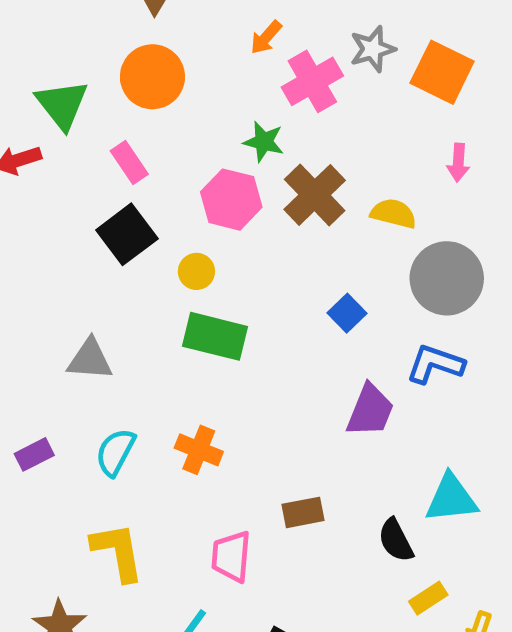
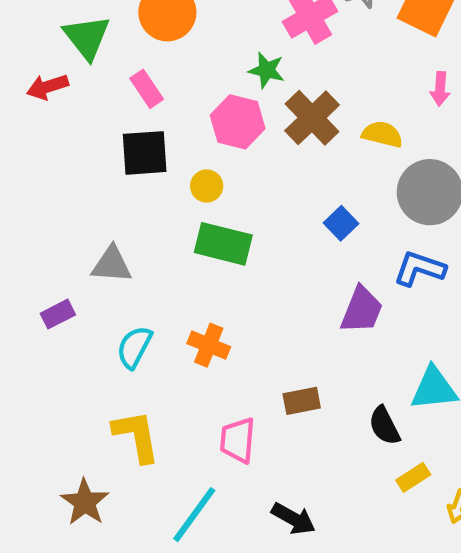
black square: (127, 234) -> (145, 153), turned 33
purple rectangle: (34, 454) -> (58, 314), moved

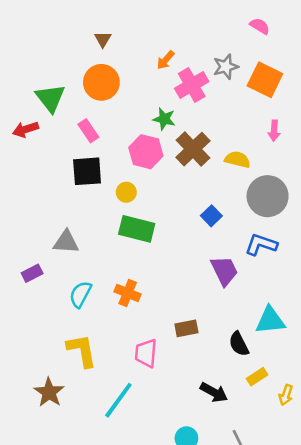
purple trapezoid: (362, 310) -> (224, 271), turned -48
black arrow: (293, 519) -> (214, 392), moved

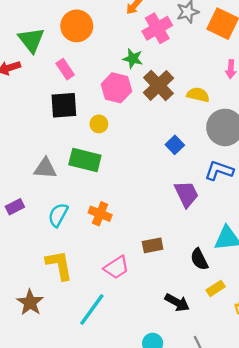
green rectangle: (137, 229) -> (85, 160), moved
purple rectangle: (32, 273) -> (15, 207), moved
pink trapezoid: (146, 353) -> (116, 267), turned -128

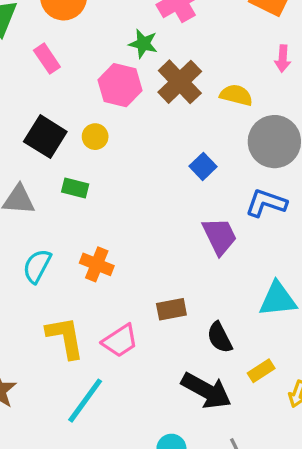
black square: (64, 105) -> (45, 137), moved, turned 36
green rectangle: (85, 160) -> (75, 188), size x0.6
black semicircle: (199, 259) -> (220, 337), moved
yellow L-shape: (59, 265) -> (65, 337), moved
black arrow: (177, 302) -> (206, 391), size x1.4

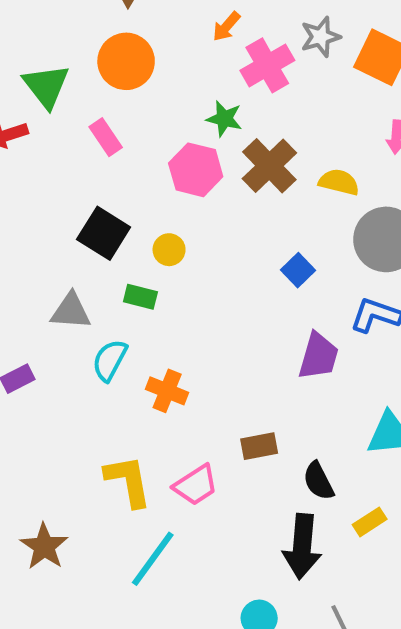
yellow circle: (95, 137) -> (169, 250), moved
purple trapezoid: (220, 236) -> (318, 356), turned 42
cyan semicircle: (37, 266) -> (110, 360), moved
black arrow: (206, 391) -> (302, 546), turned 66

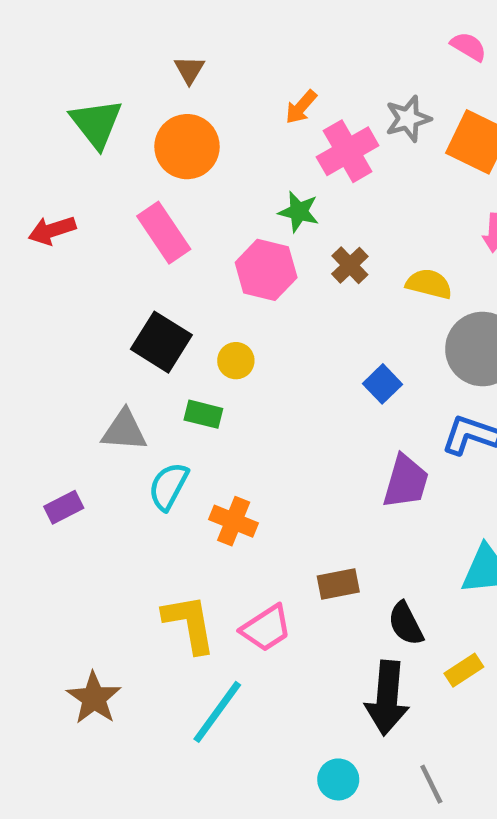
green triangle: (46, 86) -> (96, 123), moved
pink rectangle: (106, 137) -> (164, 233), size x1.4
brown cross: (269, 166) -> (350, 265), size x0.6

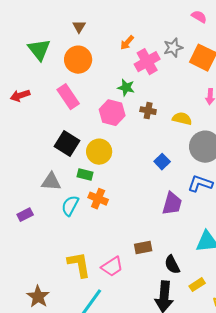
brown cross: (350, 265) -> (148, 111), turned -35
yellow circle: (236, 361) -> (99, 152), size x1.6
orange cross: (234, 521) -> (98, 199), moved

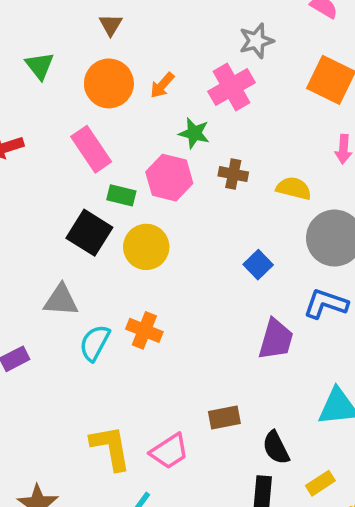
orange arrow: (127, 43) -> (162, 85), moved
gray star: (173, 48) -> (256, 41), moved
green triangle: (39, 50) -> (40, 66), size x0.7
green rectangle: (85, 175) -> (121, 195), moved

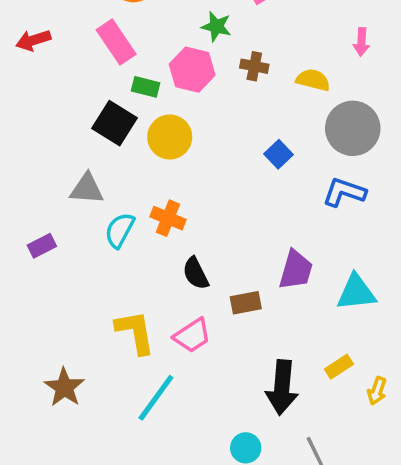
purple trapezoid: (276, 339) -> (296, 270), moved
black semicircle: (276, 448) -> (196, 273), moved

